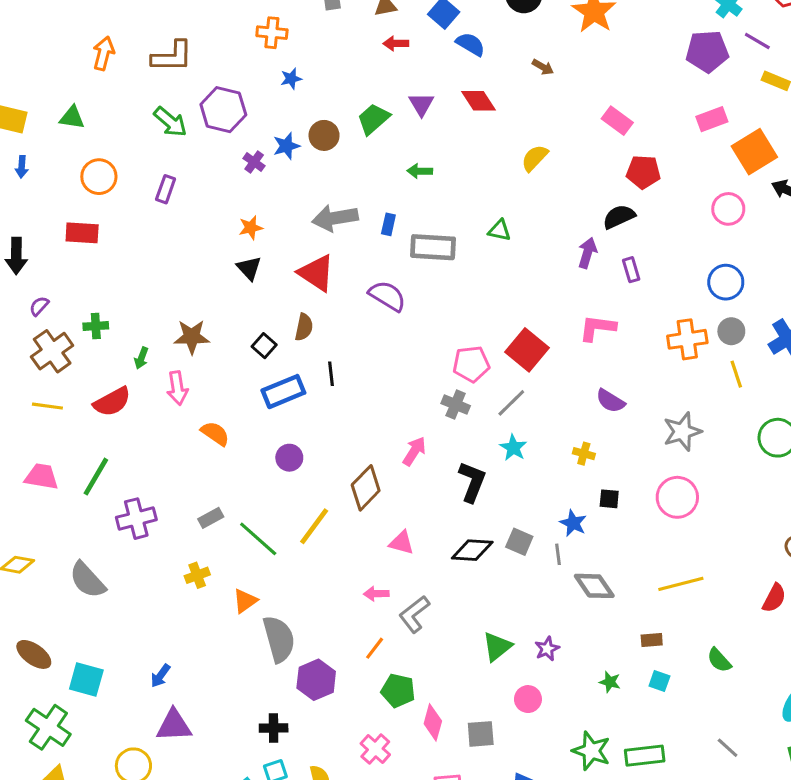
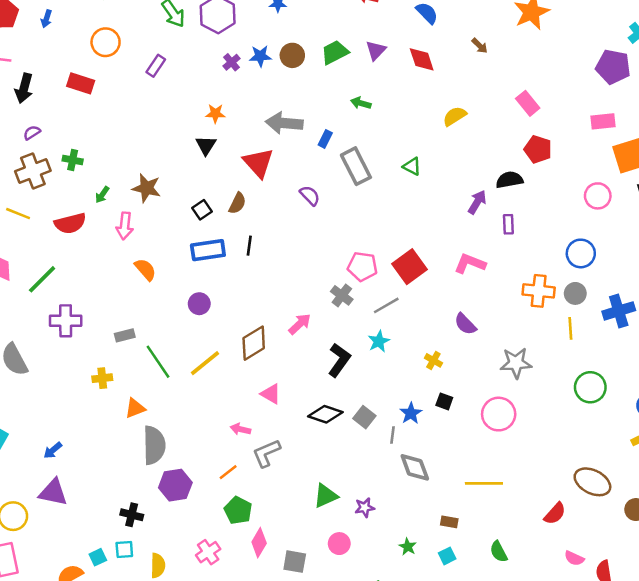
gray rectangle: (433, 247) -> (356, 166), turned 45
purple semicircle: (387, 296) -> (310, 195), size x0.7
cyan square: (659, 681) -> (447, 556), turned 30

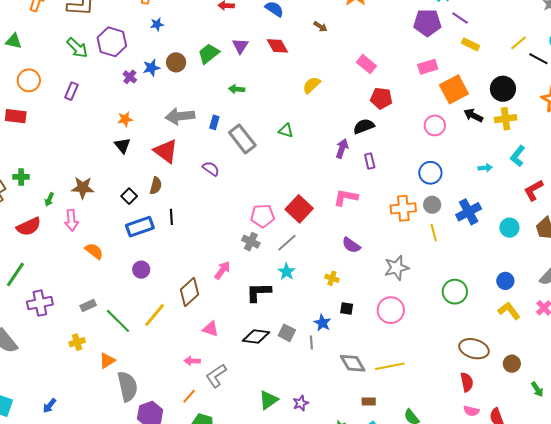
black L-shape: (339, 360) -> (259, 292), turned -116
green circle: (590, 387) -> (455, 292), moved
gray diamond: (415, 467) -> (353, 363), moved
red semicircle: (555, 514) -> (467, 382), moved, turned -42

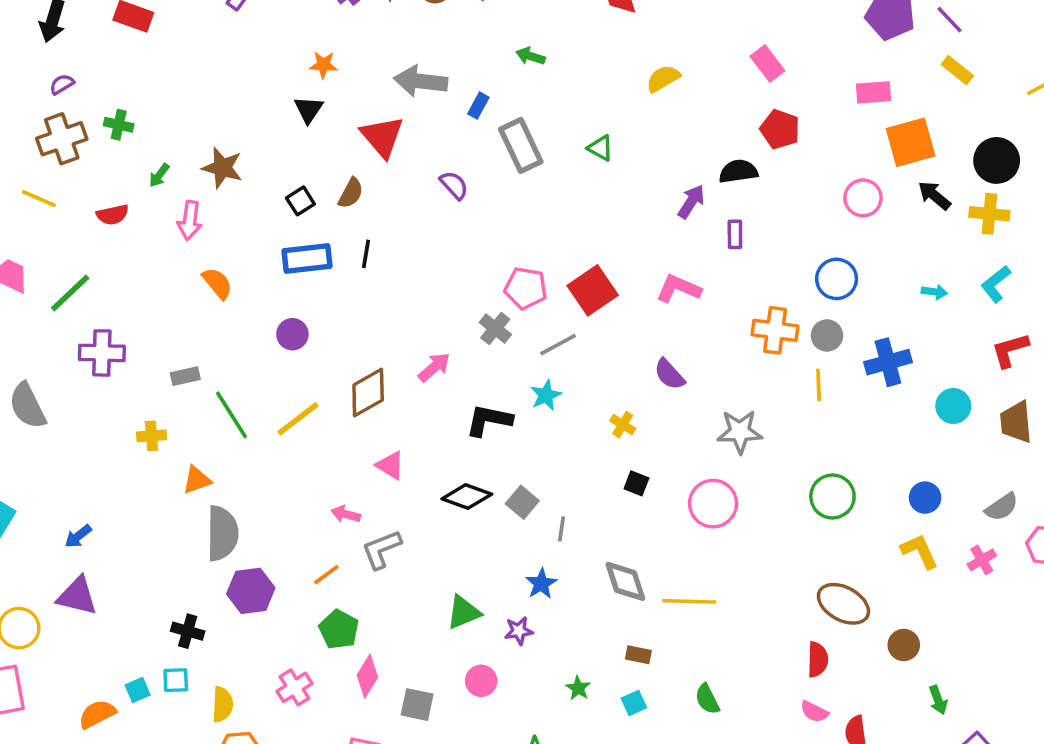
red semicircle: (29, 227) -> (113, 215), size x0.7
blue star: (322, 323) -> (541, 584), moved

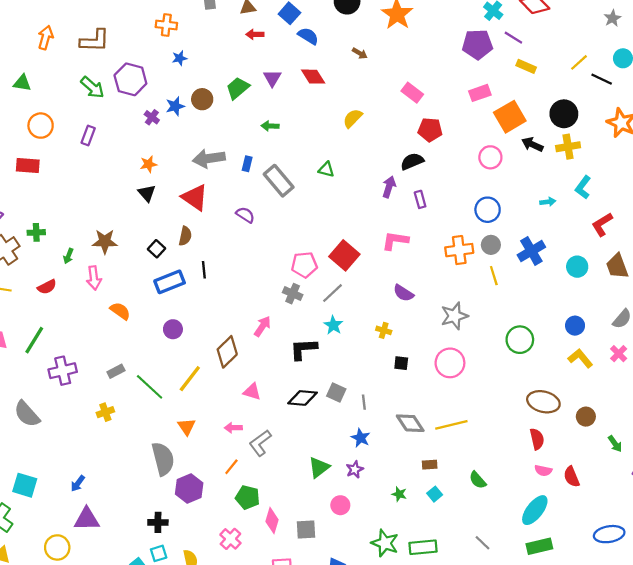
orange triangle: (197, 480) -> (187, 427), moved, turned -30

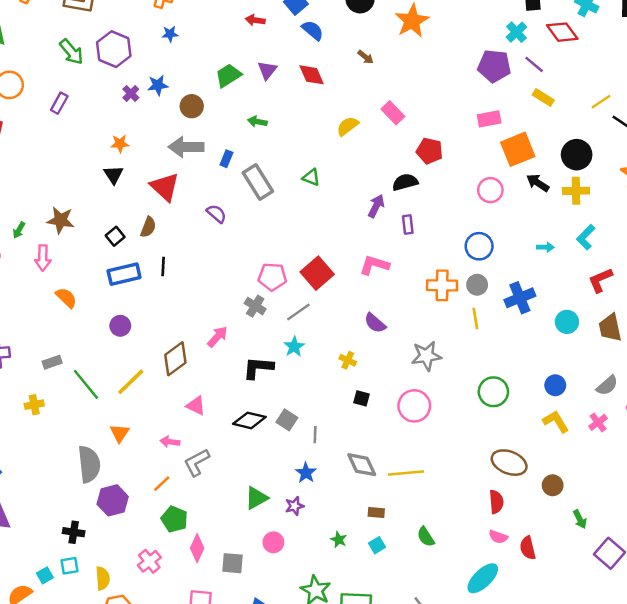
pink rectangle: (412, 93) -> (393, 113), moved
brown circle: (202, 99) -> (192, 106), moved

